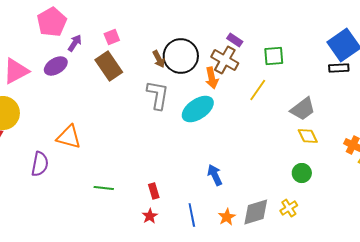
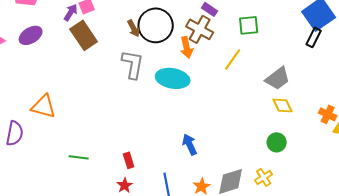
purple arrow: (75, 43) -> (71, 12), moved
black rectangle: (339, 68) -> (314, 37), turned -60
cyan ellipse: (198, 109) -> (173, 78), turned 44

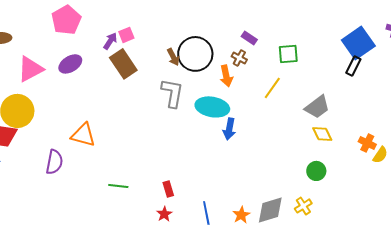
brown cross: (200, 29) -> (239, 58), size x0.6
blue arrow: (190, 144) -> (229, 129), moved, turned -145

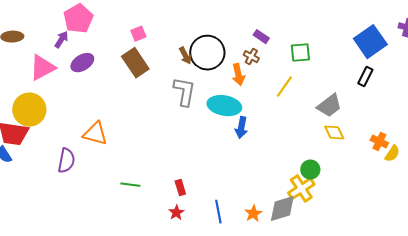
purple arrow: (110, 41) -> (61, 40), moved
black rectangle: (353, 66) -> (365, 77), moved
green circle: (316, 171) -> (310, 170), moved
yellow cross: (303, 206) -> (301, 189), moved, size x1.5

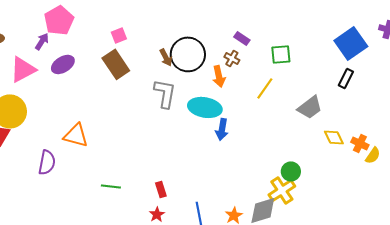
yellow diamond: (334, 133) -> (334, 137), moved

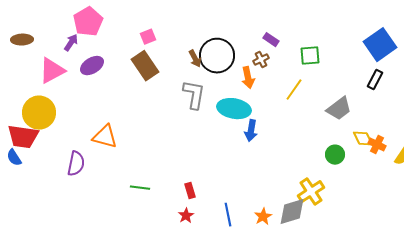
brown cross: (232, 58) -> (261, 60), turned 35
orange cross: (360, 143) -> (377, 145), moved
green circle: (291, 171) -> (335, 155), moved

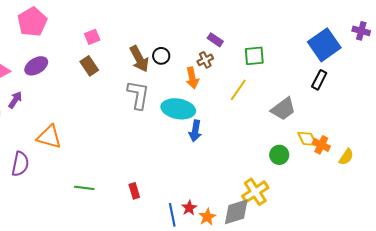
purple arrow: (71, 43) -> (15, 100), moved
black circle: (217, 56) -> (161, 56), size x0.5
brown arrow: (195, 59) -> (139, 59), size x1.5
brown rectangle: (145, 66) -> (89, 66), size x0.7
red star: (186, 216) -> (189, 208), moved

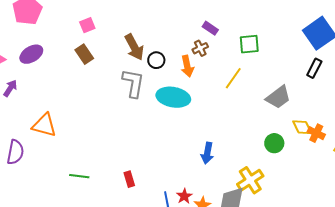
black circle: (161, 56) -> (156, 60), moved
blue arrow: (195, 131) -> (207, 153), moved

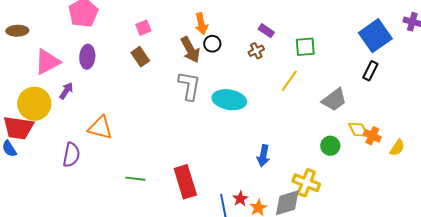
purple ellipse: (31, 54) -> (87, 57), turned -55
black circle: (156, 60) -> (212, 44), moved
orange arrow: (187, 66) -> (201, 24), moved
red rectangle: (129, 179) -> (185, 182), size x2.0
yellow cross: (250, 180) -> (306, 183), turned -36

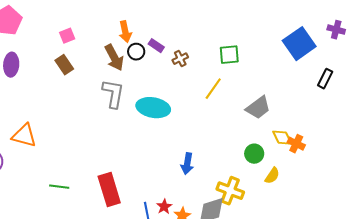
purple rectangle: (266, 31) -> (156, 46), moved
black rectangle: (370, 71) -> (325, 79), moved
yellow semicircle: (397, 148) -> (272, 176), moved

